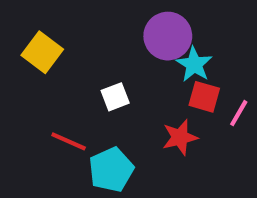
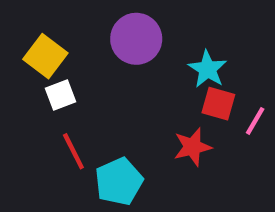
purple circle: (168, 36) -> (136, 39), moved
white square: (115, 97) -> (61, 95), moved
red line: (69, 141) -> (73, 151), turned 39

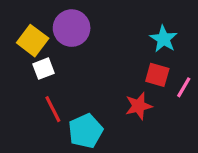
purple circle: (136, 39) -> (72, 28), moved
cyan star: (208, 69) -> (164, 39), moved

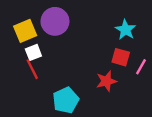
yellow square: (33, 41) -> (25, 31), turned 30
red line: (53, 109) -> (32, 69), moved

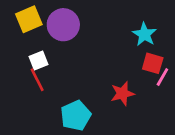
yellow square: (25, 31) -> (29, 19), moved
red square: (121, 57) -> (153, 63), moved

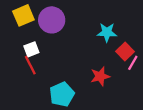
cyan star: (144, 34) -> (107, 32), moved, turned -30
red square: (153, 63) -> (125, 52), turned 30

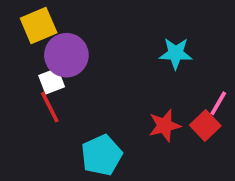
purple circle: (52, 20) -> (66, 55), moved
red square: (125, 52) -> (205, 126), moved

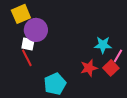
cyan star: (176, 53) -> (103, 45), moved
white square: (52, 81) -> (28, 44), turned 32

